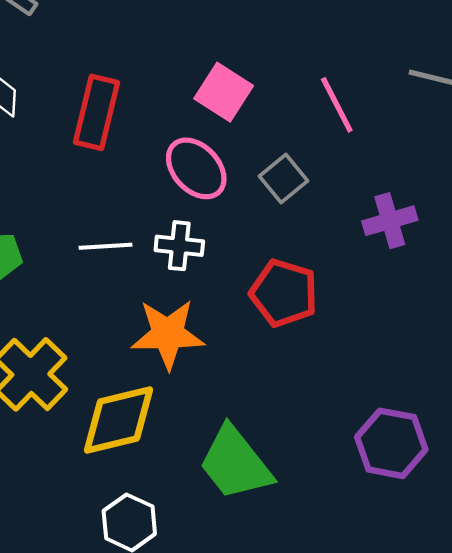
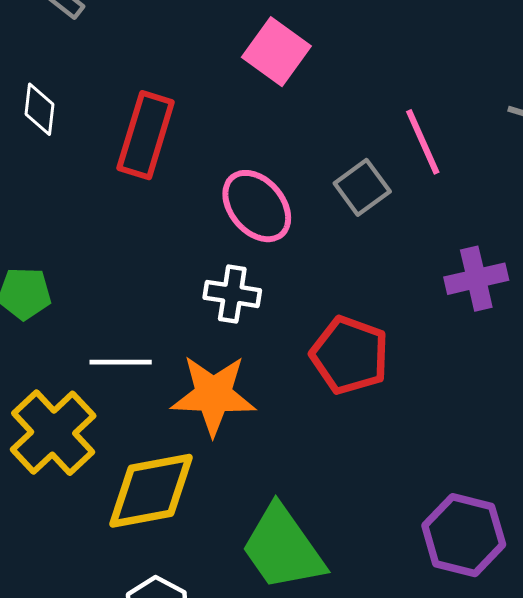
pink square: (224, 92) -> (276, 52), moved
gray square: (283, 178) -> (362, 187), moved
white line: (106, 246) -> (121, 362), moved

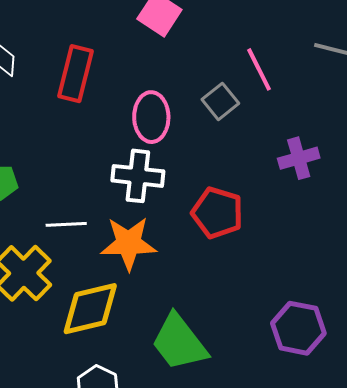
pink ellipse: (257, 206) -> (151, 117), turned 42
white cross: (232, 294) -> (138, 176), size x1.4

